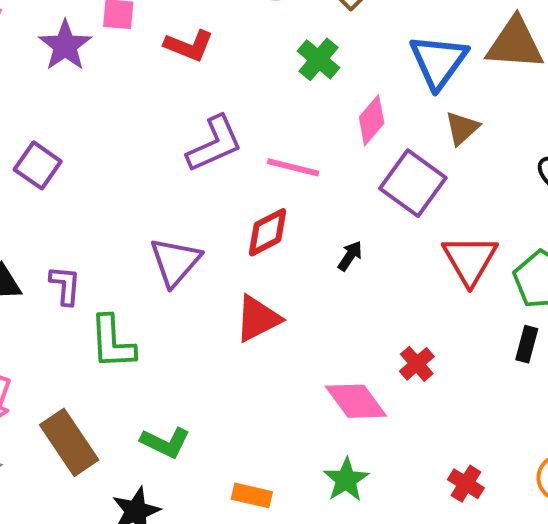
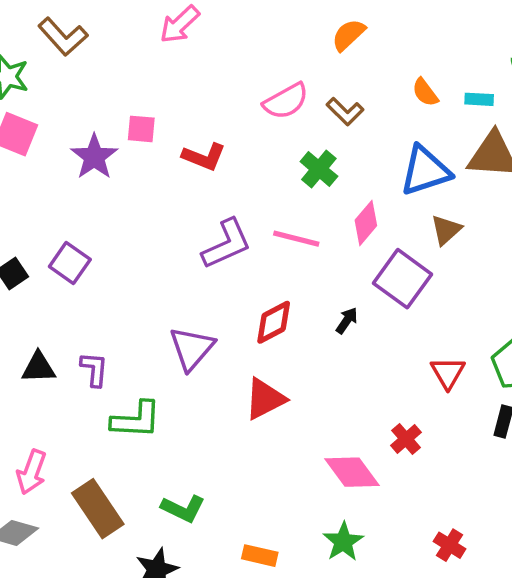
blue triangle: (438, 61) -> (425, 171), turned 36
pink line: (293, 167) -> (296, 239), moved
black arrow: (350, 256) -> (347, 321), moved
red triangle: (470, 260) -> (448, 373), moved, size x0.7
green L-shape: (112, 342) -> (136, 420), turned -84

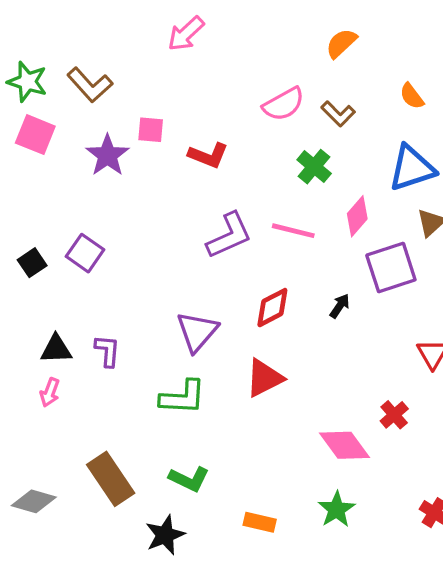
brown L-shape: (63, 37) -> (90, 85), moved
purple square: (403, 279) -> (391, 268), turned 36
green L-shape: (136, 420) -> (183, 397), moved
pink arrow: (32, 472) -> (50, 392), moved, size x0.7

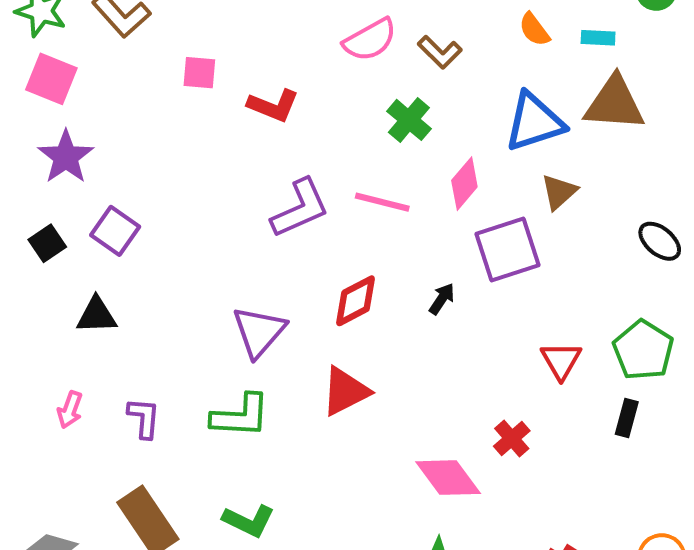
purple star: (107, 155) -> (66, 157), moved
black triangle: (56, 349) -> (97, 315), moved
purple L-shape: (107, 351) -> (144, 418), moved

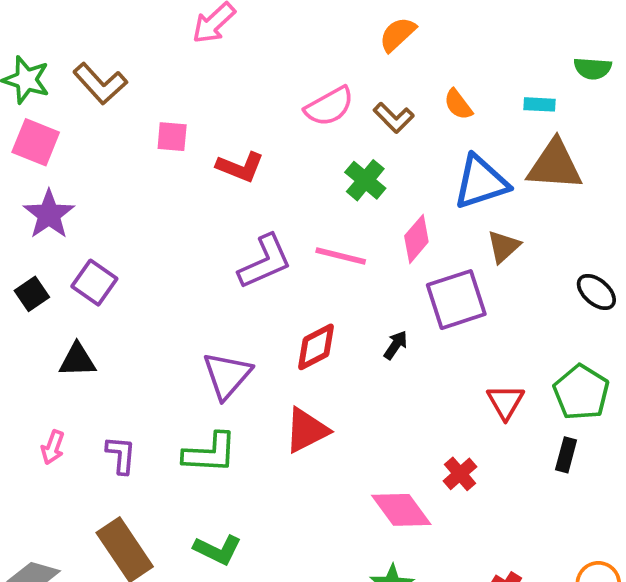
orange semicircle: (534, 30) -> (458, 104), moved

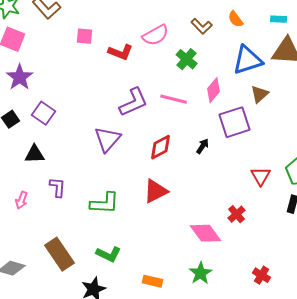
pink semicircle: (329, 106) -> (156, 35), moved
purple triangle: (227, 375) -> (108, 139), moved
purple L-shape: (121, 455) -> (58, 187), moved

